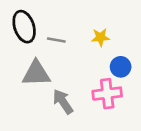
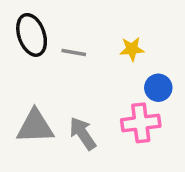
gray triangle: (36, 74) -> (35, 126), moved

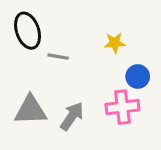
gray line: (74, 53) -> (58, 57), moved
gray arrow: (83, 133) -> (72, 116), turned 68

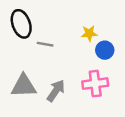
blue circle: (138, 76) -> (105, 50), moved

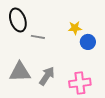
pink cross: (95, 84) -> (80, 83), moved

